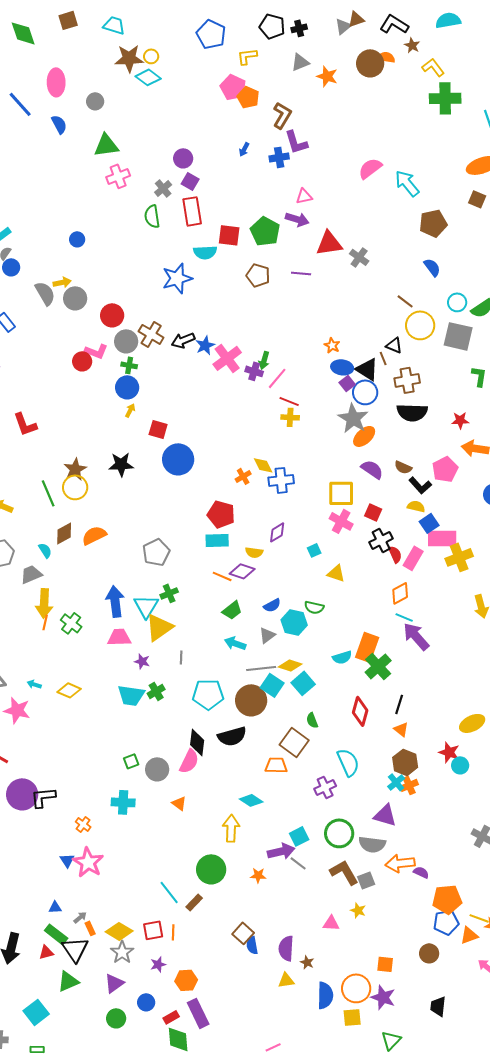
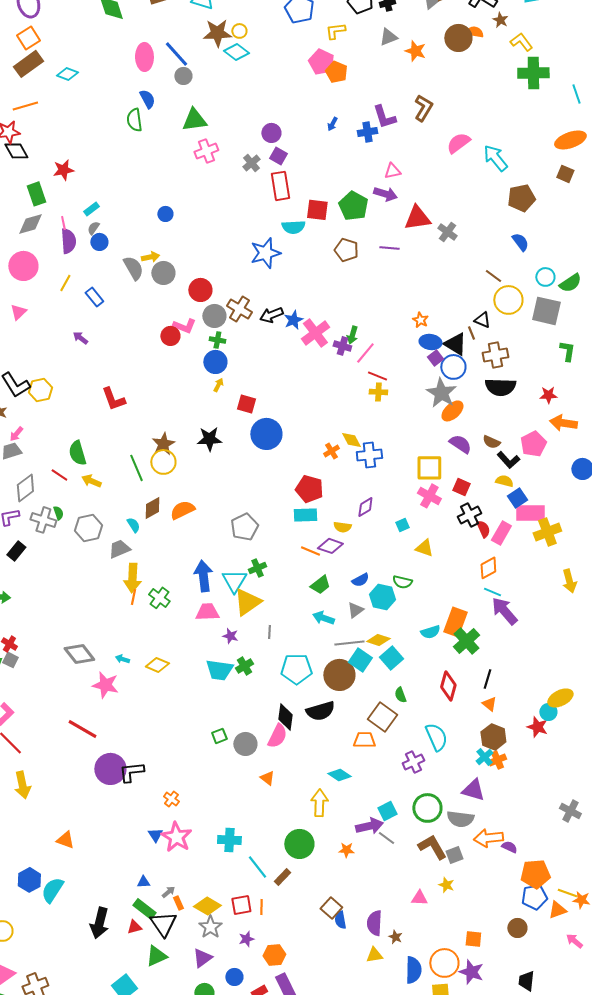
blue line: (20, 104) -> (176, 54), moved
brown L-shape: (282, 115) -> (423, 108), moved
green semicircle: (152, 216) -> (134, 120), moved
cyan circle: (460, 765) -> (548, 712), moved
cyan cross: (123, 802) -> (229, 840), moved

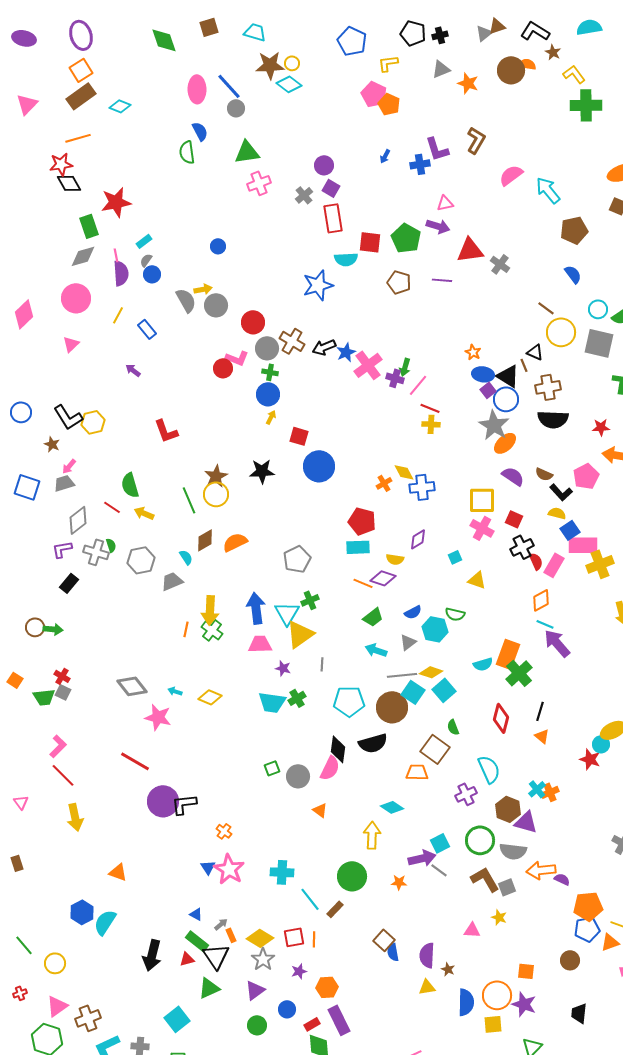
red star: (63, 170) -> (116, 202), size x1.4
yellow arrow: (132, 578) -> (210, 610), moved
brown hexagon: (493, 737) -> (508, 809), moved
blue triangle: (143, 882) -> (196, 914), turned 32

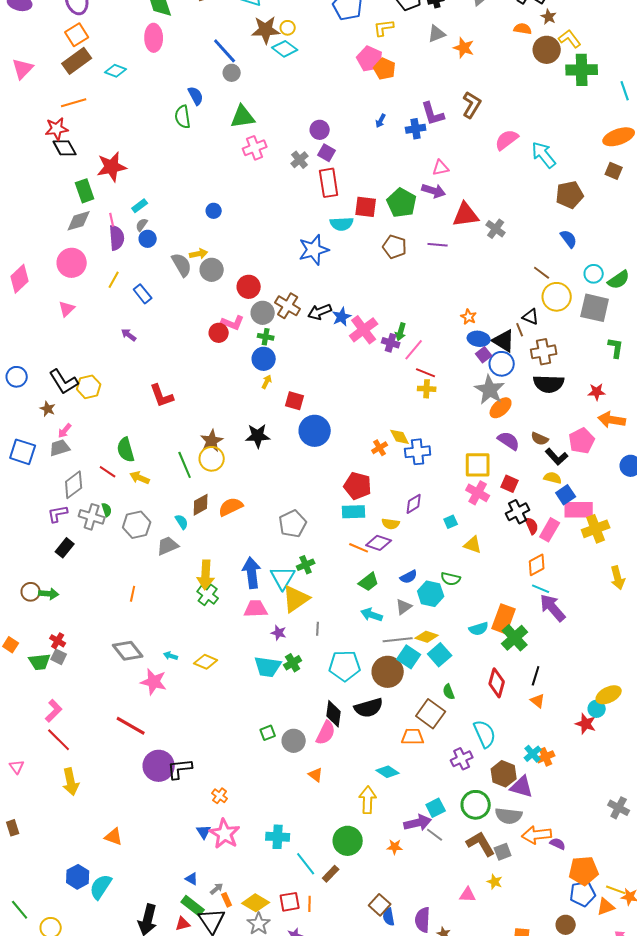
brown circle: (511, 70) -> (547, 50), moved
pink ellipse: (197, 89) -> (154, 38), moved
orange line: (186, 629) -> (133, 594), moved

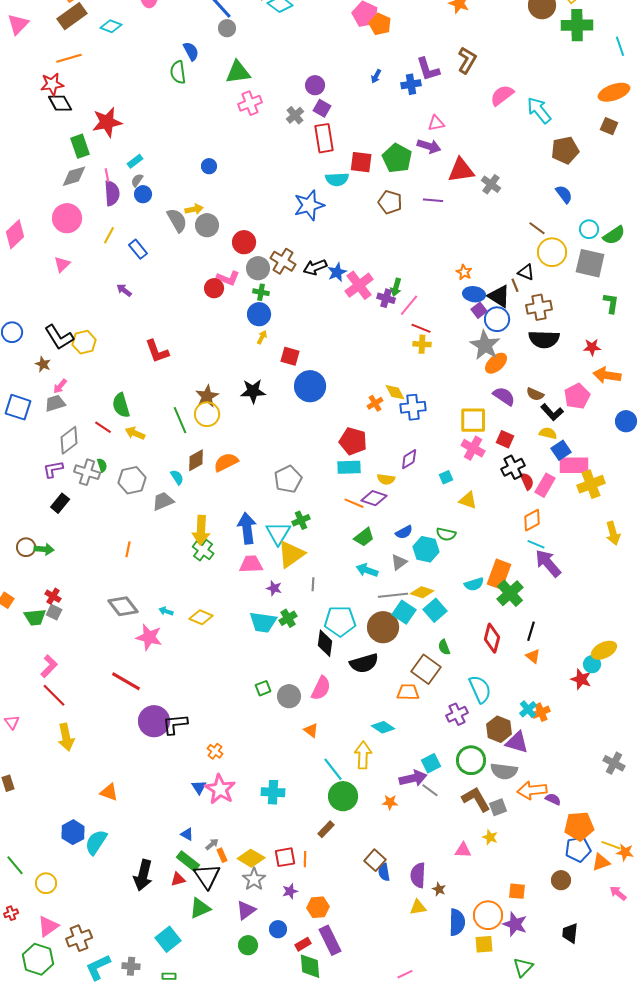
black diamond: (334, 714) -> (325, 643), moved
cyan line: (306, 864) -> (333, 769), moved

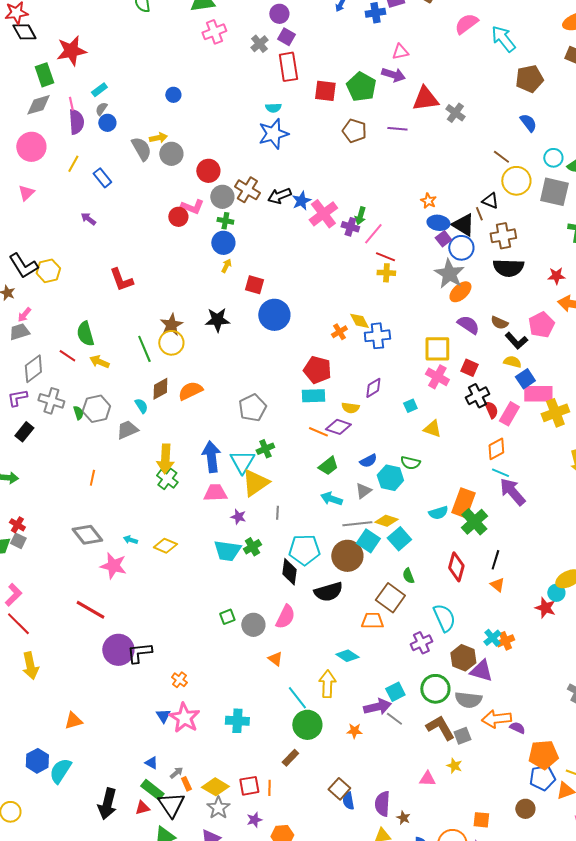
cyan semicircle: (337, 179) -> (273, 108), moved, size x0.7
green semicircle: (102, 465) -> (78, 413), moved
orange triangle: (109, 792) -> (73, 721), turned -36

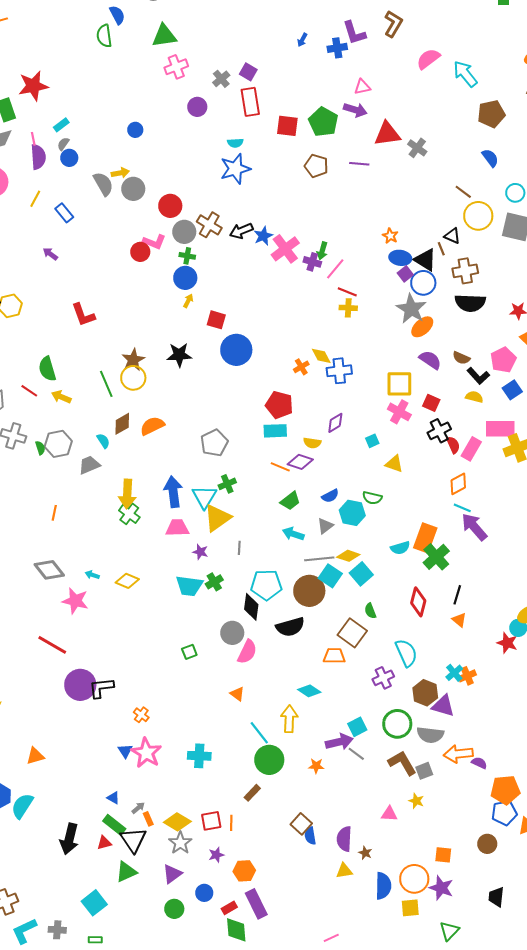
purple circle: (279, 14) -> (197, 107), moved
blue square: (525, 379) -> (512, 390), moved
gray circle: (253, 625) -> (232, 633), moved

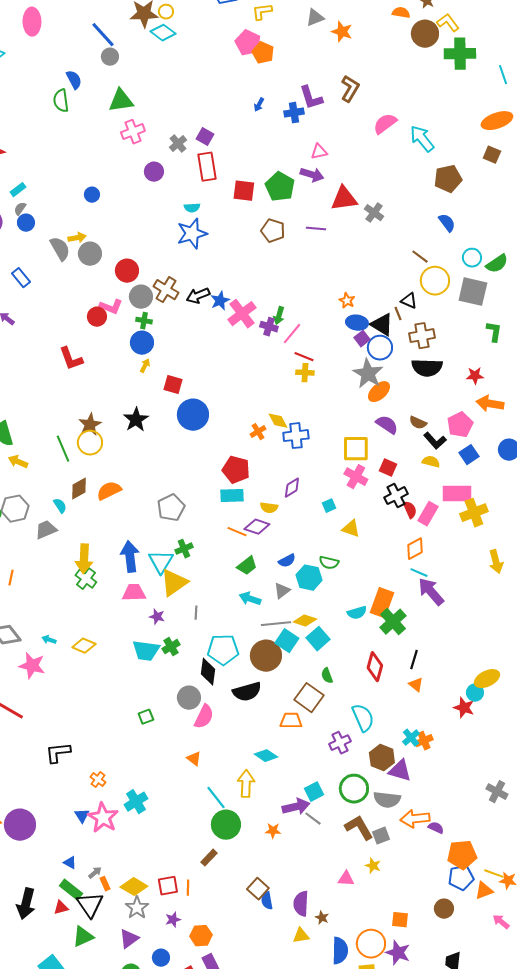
red L-shape: (83, 315) -> (71, 359), moved
black star: (179, 355) -> (136, 420), turned -30
purple circle: (80, 685) -> (20, 825), moved
cyan cross: (199, 756) -> (136, 802), moved, turned -35

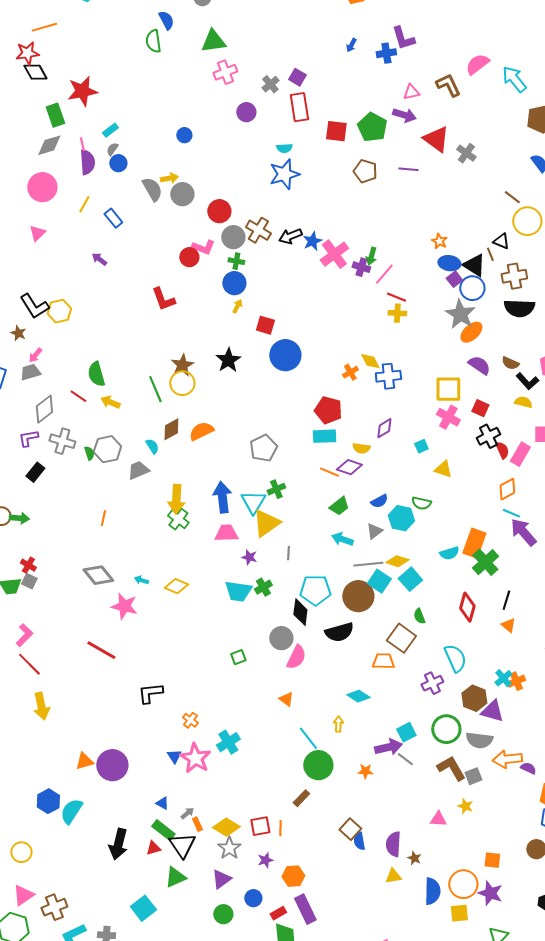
brown L-shape: (350, 89) -> (448, 85), moved, turned -56
red triangle: (344, 199) -> (436, 139), turned 44
yellow arrow: (246, 784) -> (338, 724), size x0.6

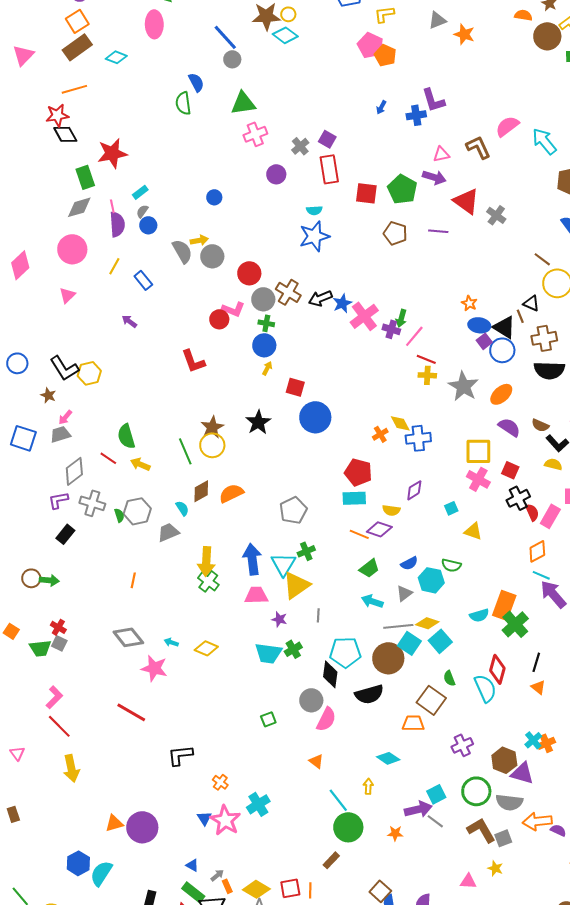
gray star: (460, 314) -> (463, 386), moved
cyan semicircle: (455, 658) -> (485, 688), moved

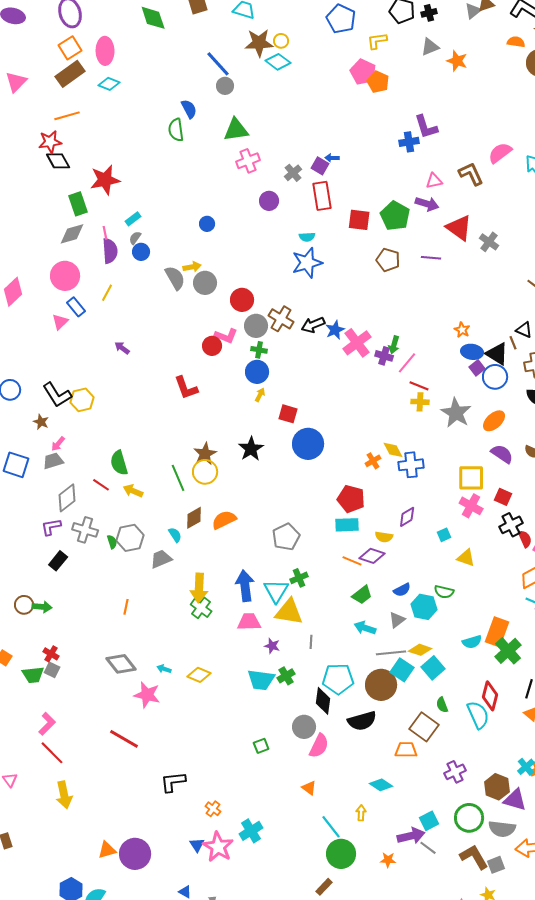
pink ellipse: (154, 24) -> (105, 51), moved
blue arrow: (381, 107) -> (332, 158), moved, turned 64
blue rectangle: (143, 280) -> (76, 307), moved
yellow triangle: (296, 585) -> (289, 612), turned 44

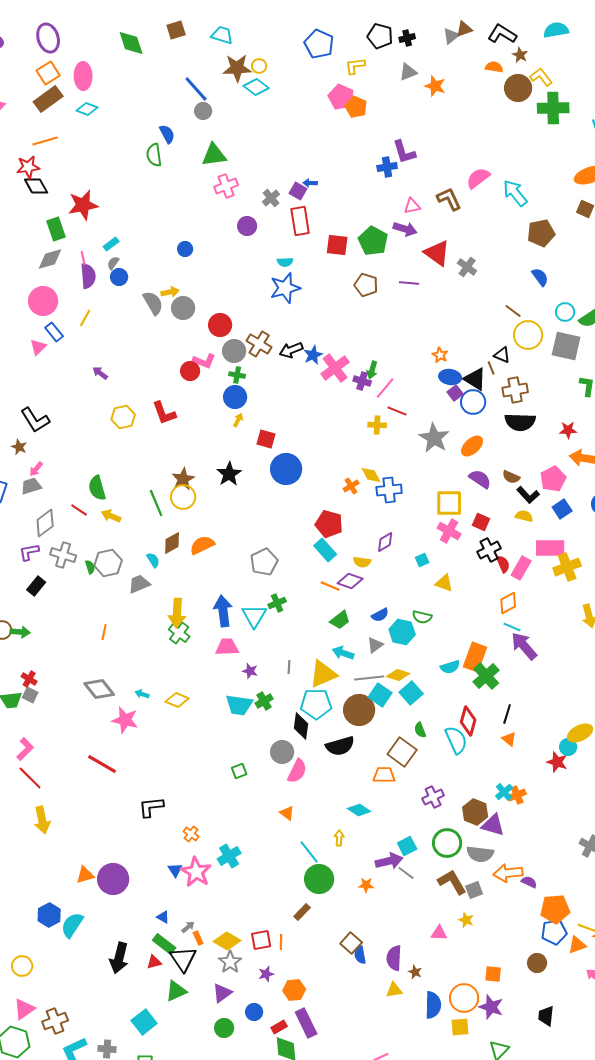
yellow hexagon: (82, 400) -> (123, 417), moved
yellow cross: (420, 402) -> (377, 425), moved
cyan rectangle: (347, 525) -> (325, 550), turned 50
yellow triangle: (289, 612) -> (323, 674), moved, turned -32

